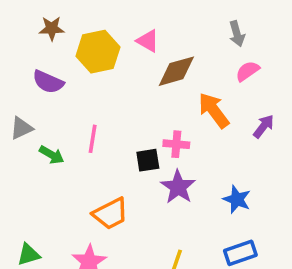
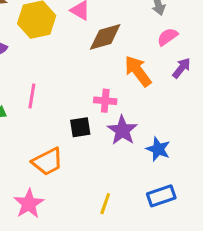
purple arrow: (264, 126) -> (182, 68), moved
black square: (148, 160) -> (80, 127), moved
purple star: (178, 187) -> (122, 130), moved

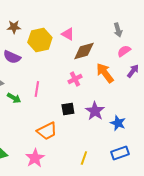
pink cross: (105, 101) -> (75, 79), moved, turned -32

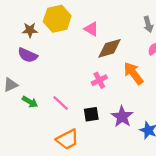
brown star: (14, 27) -> (30, 30), moved
yellow hexagon: (40, 40) -> (57, 19), moved
pink line: (37, 89) -> (61, 103), moved, turned -56

